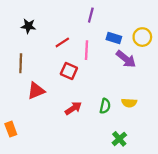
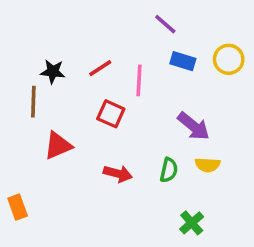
purple line: (91, 15) -> (165, 24), moved, turned -64
black star: (28, 26) -> (53, 72), moved
purple arrow: (126, 59) -> (193, 126), moved
red arrow: (73, 108) -> (118, 174), turned 49

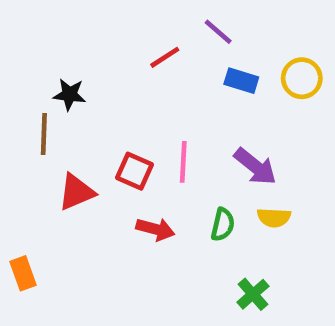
red line: (100, 68) -> (165, 57), moved
pink line: (139, 80) -> (183, 162), moved
red square: (111, 114) -> (134, 171), moved

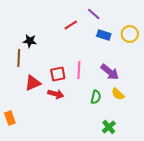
red square: (134, 171) -> (58, 74), turned -35
yellow semicircle: (274, 218) -> (118, 94), turned 40
red arrow: (155, 229) -> (56, 94), moved

